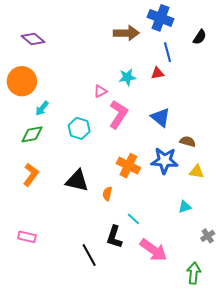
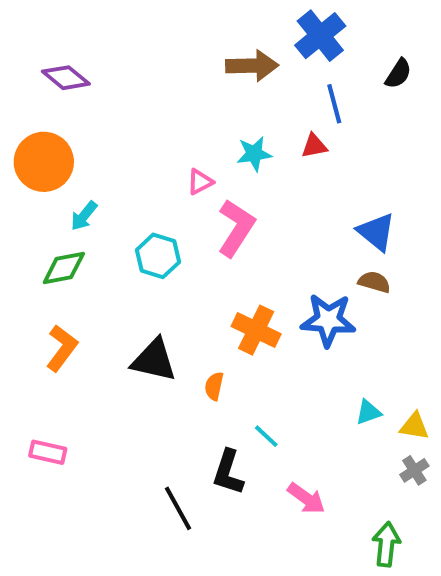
blue cross: (161, 18) -> (320, 36), turned 30
blue triangle: (161, 117) -> (376, 232), moved
yellow triangle: (197, 172) -> (414, 426), moved
pink rectangle: (27, 237) -> (48, 452), moved
pink arrow: (153, 250) -> (306, 498), size x0.7

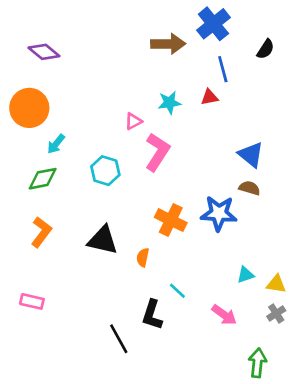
pink arrow: (306, 498) -> (224, 315), moved

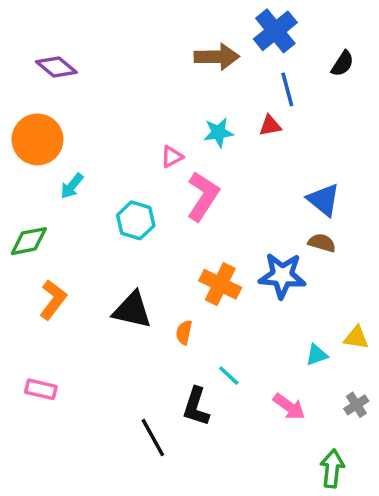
green diamond: (43, 179) -> (29, 241), moved
yellow triangle: (276, 284) -> (356, 338), moved

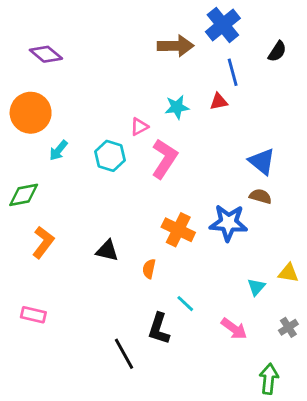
cyan hexagon: (136, 220) -> (110, 156), moved
black triangle: (132, 310) -> (107, 251), size x0.7
cyan triangle: (317, 355) -> (256, 287), turned -30

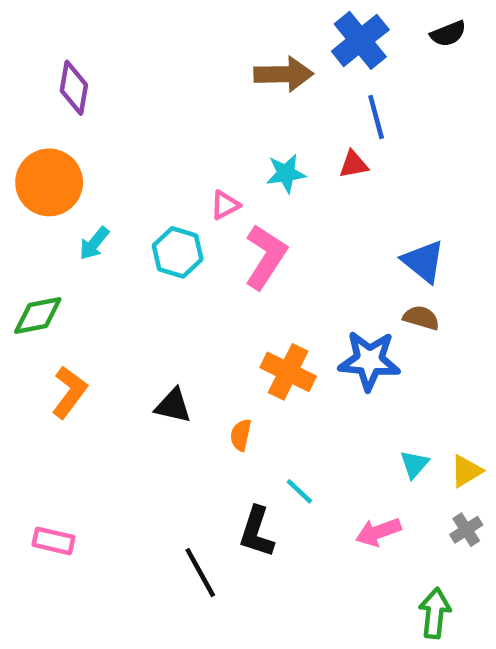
black semicircle: (277, 51) -> (448, 34), moved, turned 35
purple diamond: (46, 54) -> (74, 88), turned 60
yellow triangle: (288, 273) -> (466, 471), moved, turned -40
pink rectangle: (33, 315) -> (54, 541), moved
pink arrow: (234, 329) -> (378, 532), turned 124

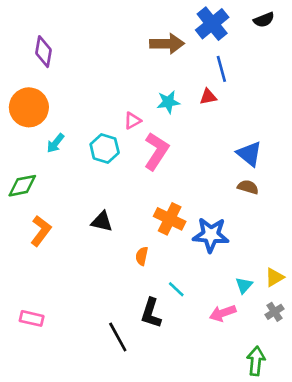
blue star: (369, 361) -> (211, 235), moved
black triangle: (173, 406) -> (102, 222), moved
cyan triangle: (414, 464) -> (244, 285), moved

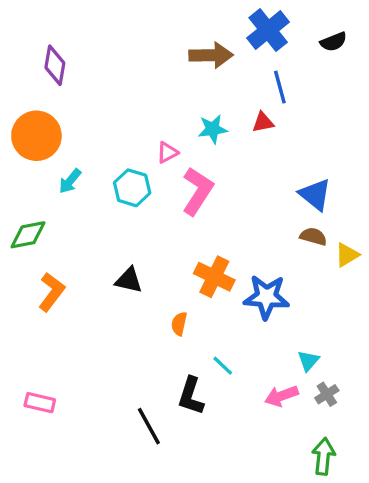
black semicircle: (264, 20) -> (334, 42), moved
yellow triangle: (274, 277) -> (347, 255), moved
gray cross: (274, 312) -> (327, 394), moved

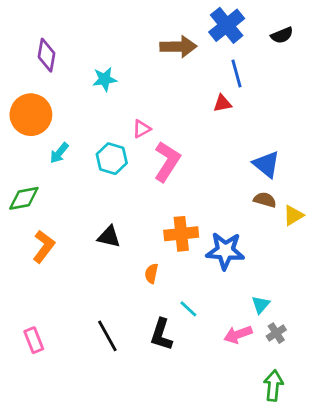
cyan star: (213, 129) -> (105, 79), moved
orange cross: (214, 277) -> (181, 234), turned -32
pink rectangle: (40, 403) -> (34, 340), turned 55
black line: (149, 426) -> (107, 336), moved

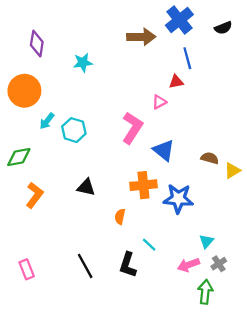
pink triangle: (142, 129) -> (159, 102), moved
cyan hexagon: (112, 159) -> (74, 130), moved
blue triangle: (266, 164) -> (164, 150), moved
green arrow: (273, 386) -> (205, 292), moved

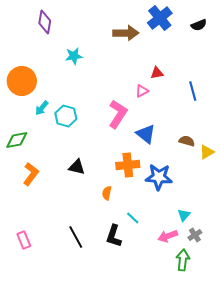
purple diamond: (37, 44) -> (45, 22), moved
blue line: (187, 58) -> (193, 91), moved

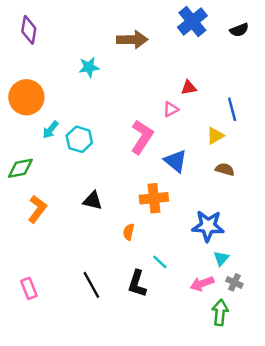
purple diamond: (45, 22) -> (29, 30), moved
brown arrow: (126, 33) -> (132, 40), moved
yellow triangle: (207, 152) -> (215, 136), moved
blue star: (159, 177) -> (208, 226), moved
gray cross: (195, 235) -> (234, 282), turned -32

